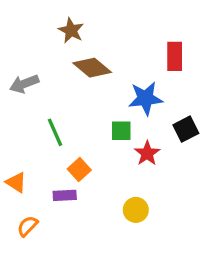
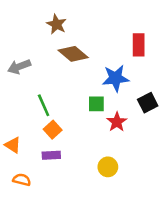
orange square: (79, 169) -> (53, 130), moved
orange semicircle: (27, 226) -> (22, 180), turned 60

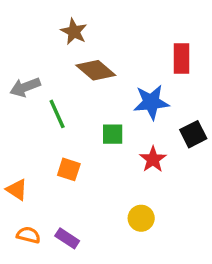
green square: (96, 104) -> (113, 134), moved
green line: (44, 105) -> (57, 114), moved
orange square: (53, 130) -> (69, 169), turned -30
purple rectangle: (51, 155) -> (67, 238), moved, turned 36

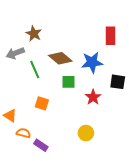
brown star: (74, 32) -> (34, 34), moved
brown diamond: (96, 70) -> (60, 58), moved
black square: (193, 134) -> (118, 82), turned 35
orange semicircle: (28, 235) -> (23, 133), moved

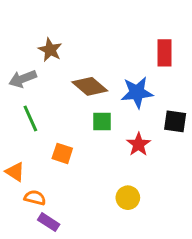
green line: (35, 70) -> (30, 118), moved
purple rectangle: (41, 145) -> (49, 222), moved

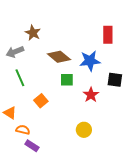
orange square: (62, 153) -> (41, 101), turned 32

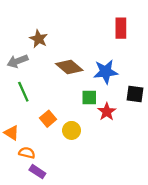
red rectangle: (108, 35) -> (121, 28), moved
green square: (67, 80) -> (89, 98), moved
yellow circle: (84, 130) -> (72, 130), moved

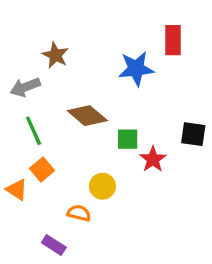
brown diamond: (69, 67) -> (87, 116), moved
blue star: (106, 72) -> (136, 69), moved
orange square: (48, 119) -> (42, 169), moved
orange semicircle: (27, 153) -> (79, 213), moved

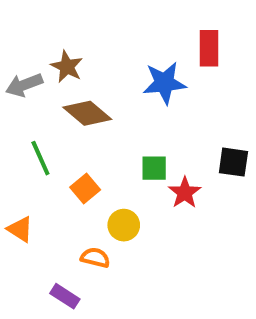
gray arrow: (25, 87) -> (24, 85), moved
brown diamond: (87, 116) -> (87, 113), moved
orange square: (42, 169) -> (85, 189), moved

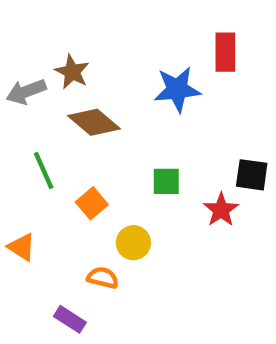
red star: (185, 193) -> (221, 210), moved

